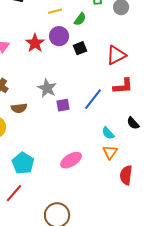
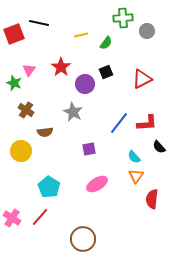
purple circle: (59, 36) -> (85, 84), moved
red L-shape: (123, 86) -> (147, 123), moved
purple square: (63, 105) -> (89, 149), moved

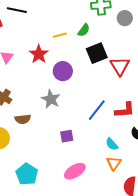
yellow line: (81, 35) -> (60, 35), moved
black square: (106, 72) -> (97, 53), moved, size x1.5
red triangle: (142, 79) -> (120, 66), turned -35

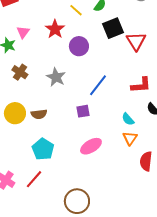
yellow line: (60, 35) -> (76, 10), turned 56
gray star: (51, 99) -> (56, 77), moved
blue line: (97, 110) -> (98, 85), moved
brown semicircle: (23, 119) -> (39, 114), moved

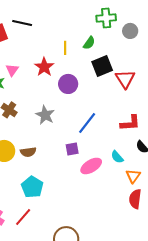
yellow line: (76, 10) -> (65, 48), turned 48
orange triangle: (130, 138) -> (133, 176), moved
pink ellipse: (91, 146) -> (91, 166), moved

